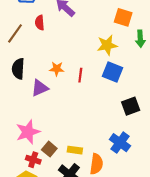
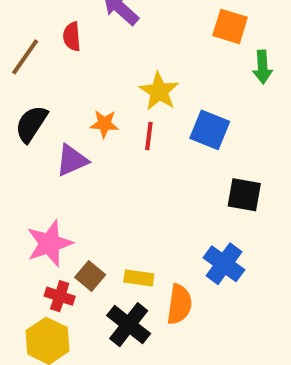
yellow star: (107, 45) -> (159, 91), moved, turned -30
black semicircle: (18, 69) -> (31, 124), turned 30
black square: (131, 106) -> (244, 195), turned 30

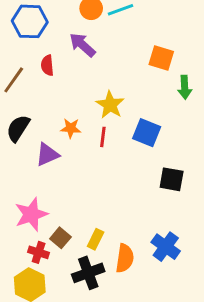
blue cross: (224, 264) -> (166, 247), moved
yellow rectangle: (139, 278) -> (96, 239), turned -72
black cross: (129, 325) -> (88, 273), turned 32

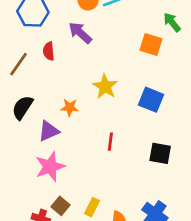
green arrow: (185, 87) -> (172, 22), moved, turned 144
blue square: (147, 133) -> (151, 100), moved
red line: (103, 137) -> (110, 142), moved
pink star: (31, 214) -> (50, 167), moved

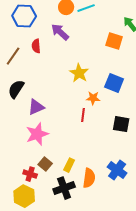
orange star: (70, 108) -> (93, 98), moved

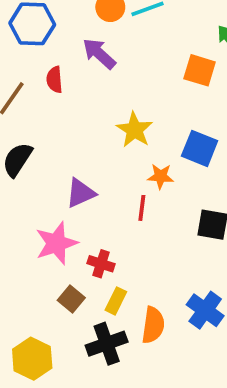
purple triangle: (36, 107) -> (81, 193), moved
red cross: (30, 174) -> (101, 264), moved

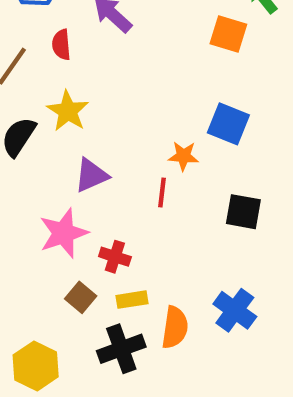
yellow star: (134, 130) -> (68, 111), moved
yellow rectangle: (116, 301) -> (132, 300), turned 55

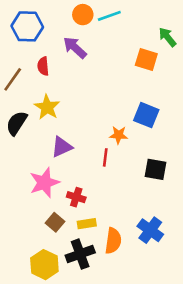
yellow hexagon: (36, 366) -> (44, 265), moved

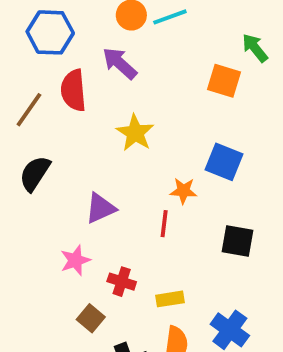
red semicircle: (43, 66) -> (73, 90), size x1.5
yellow star: (47, 107) -> (135, 133), moved
pink star: (44, 183) -> (75, 260), size x0.7
yellow rectangle: (87, 224) -> (170, 299), moved

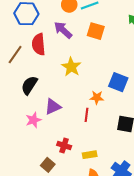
orange square: (224, 81) -> (96, 31), moved
black semicircle: (35, 173) -> (29, 85), moved
pink star: (75, 260) -> (33, 120), moved

